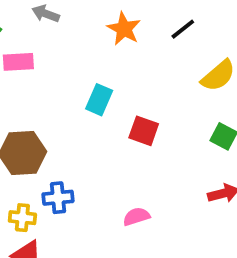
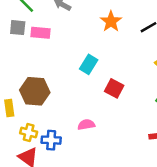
blue cross: (58, 198) -> (51, 140), moved
pink semicircle: (136, 217) -> (86, 125), moved

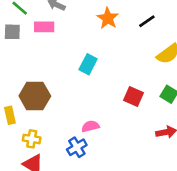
pink rectangle: (41, 33) -> (44, 27), moved
red square: (114, 88) -> (133, 97), moved
blue cross: (51, 140) -> (77, 147), moved, turned -30

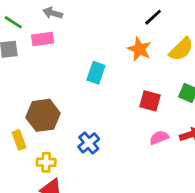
orange star: (108, 18) -> (139, 49), moved
pink semicircle: (90, 126) -> (159, 138), moved
blue cross: (77, 147) -> (89, 143), moved

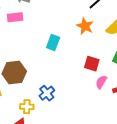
pink semicircle: (159, 138) -> (101, 82), moved, turned -40
yellow cross: (46, 162) -> (27, 107), moved

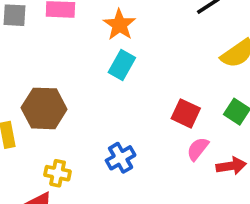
orange star: (85, 26) -> (119, 25), moved
blue cross: (47, 93) -> (121, 158), moved

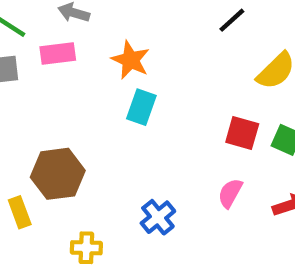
red square: (186, 113) -> (242, 133), moved
pink semicircle: (198, 149) -> (230, 193), moved

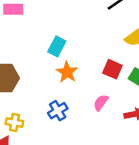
orange star: (131, 60) -> (67, 72), moved

